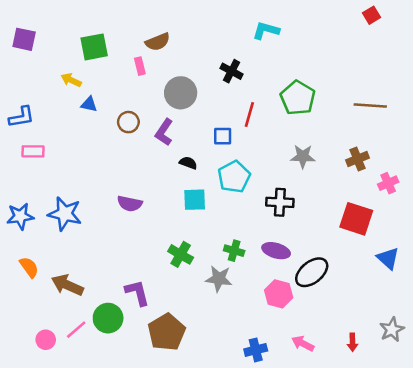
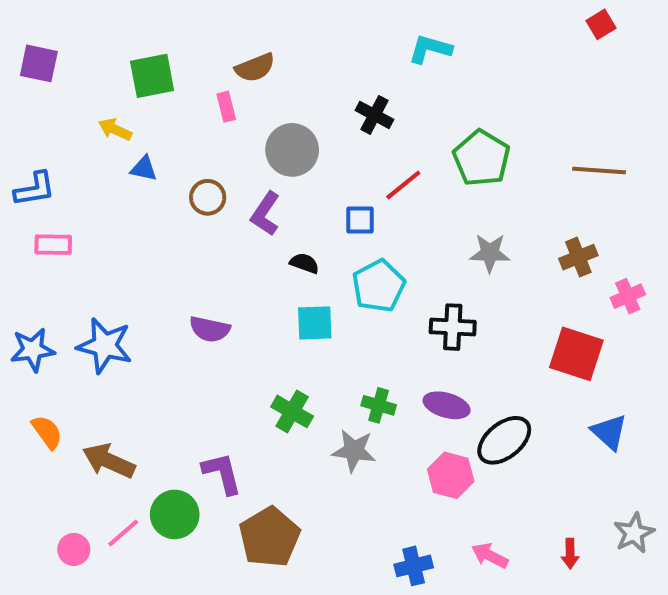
red line: (249, 114) -> (403, 185), turned 35
blue triangle: (388, 258) -> (609, 432), moved

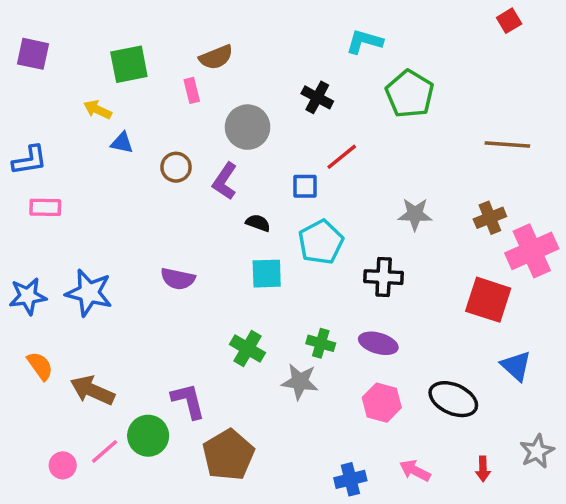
green pentagon: (482, 158) -> (410, 94), moved
pink cross: (628, 296) -> (532, 251), size x1.8
black ellipse: (504, 440) -> (453, 399), moved, turned 63

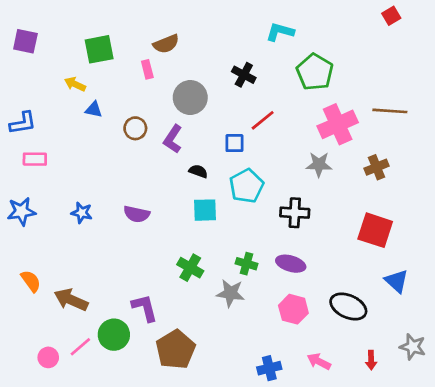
pink cross: (532, 251) -> (338, 124), moved
blue star: (89, 293) -> (82, 213), moved, size x0.6
blue star: (28, 296) -> (21, 211), moved
gray star: (537, 451) -> (413, 347), turned -30

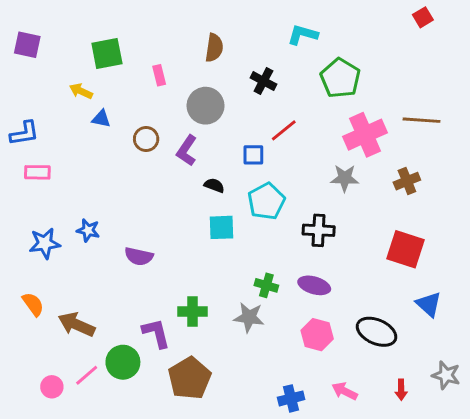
brown semicircle: (166, 44) -> (214, 48), moved, turned -60
blue star: (21, 211) -> (45, 243), moved
purple semicircle: (137, 214) -> (139, 256), moved
green cross: (190, 268) -> (192, 311), moved, turned -30

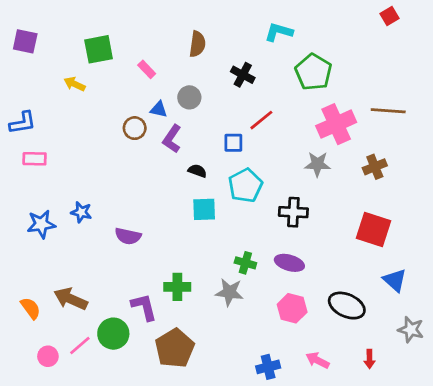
pink rectangle: (159, 75) -> (147, 69), turned -30
gray circle: (206, 106) -> (189, 97), size x0.7
blue triangle: (101, 119) -> (159, 109), moved
orange semicircle: (33, 304) -> (31, 308), moved
gray star: (446, 375) -> (411, 330), moved

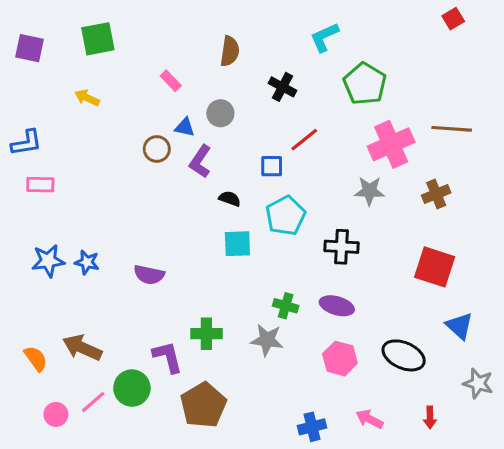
cyan L-shape: (279, 32) -> (324, 37), turned -40
green square: (99, 49) -> (98, 39), moved
blue star: (81, 212) -> (87, 262), moved

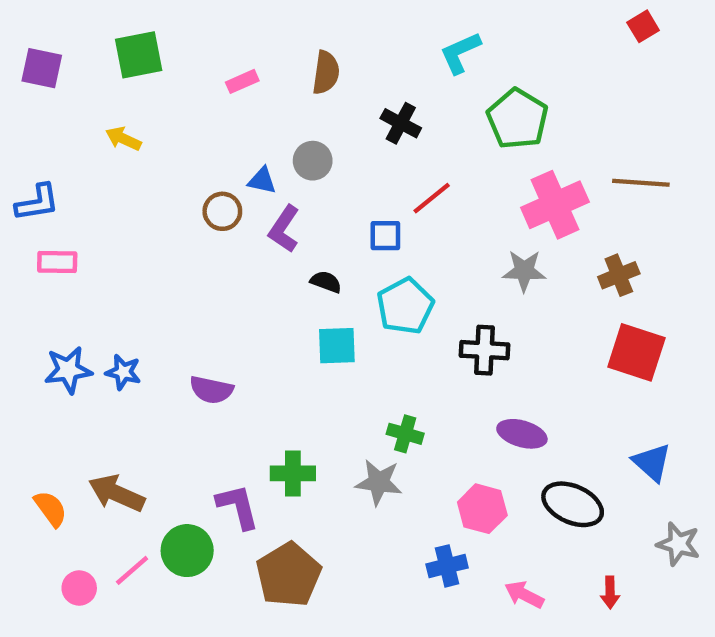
pink rectangle: (171, 81) -> (242, 81), moved, turned -70
red square: (435, 267) -> (636, 352), moved
purple ellipse: (337, 306) -> (522, 434), moved
blue cross: (312, 427) -> (447, 566), moved

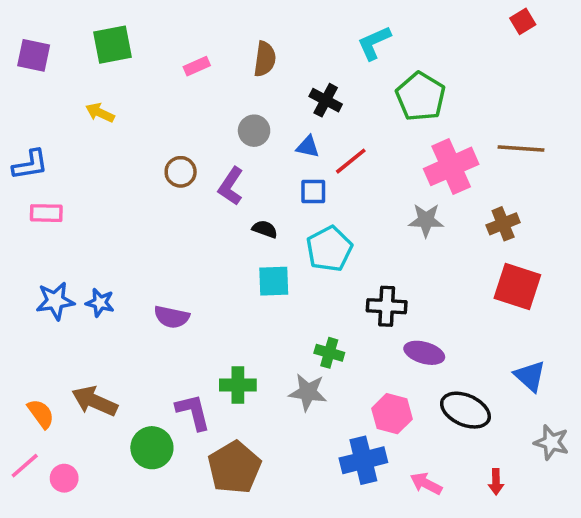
blue triangle: (262, 181) -> (308, 147), moved
black cross: (484, 350) -> (387, 306), moved
blue cross: (447, 566) -> (363, 460), size x1.4
pink line: (132, 570) -> (25, 466), moved

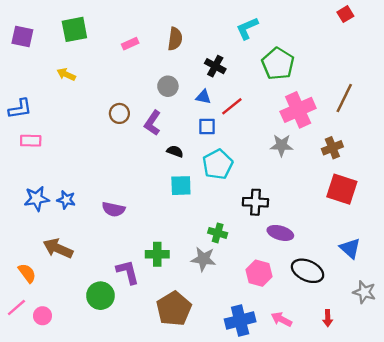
brown line: (521, 149) -> (344, 98), turned -68
brown arrow: (95, 401) -> (58, 248), moved
blue cross: (363, 460) -> (240, 320), moved
brown pentagon: (234, 467) -> (174, 309), moved

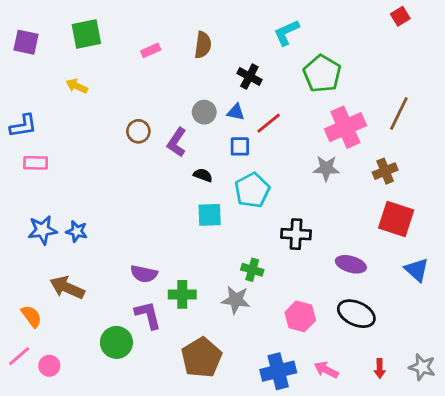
gray circle: (168, 86) -> (204, 112), moved
purple semicircle: (113, 209) -> (144, 274), moved
purple ellipse: (280, 233) -> (351, 264), moved
blue triangle: (350, 248) -> (417, 270), moved
gray star: (364, 292) -> (422, 367), moved

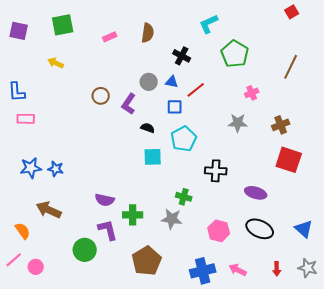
brown line: (399, 113) -> (291, 67), moved
blue L-shape: (23, 126) -> (17, 92), turned 95
pink cross: (345, 127) -> (252, 93), size x0.5
blue triangle: (417, 270) -> (304, 229), moved

